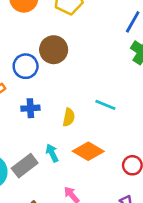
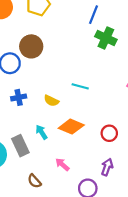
yellow semicircle: (69, 117) -> (51, 101), turned 112
gray rectangle: (25, 166) -> (20, 146), turned -70

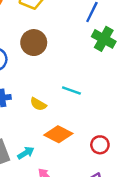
brown circle: (31, 46) -> (34, 43), moved
cyan arrow: (42, 132) -> (26, 153), moved, turned 88

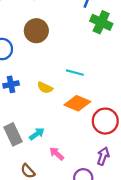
orange diamond: (58, 134) -> (77, 103), moved
red circle: (100, 145) -> (105, 121), size x1.5

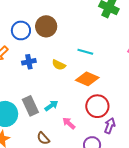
brown circle: (36, 31) -> (46, 26), moved
red circle: (105, 121) -> (97, 106), moved

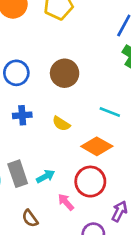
brown circle: (46, 26) -> (65, 73), moved
cyan line: (85, 52) -> (110, 112), moved
red circle: (97, 106) -> (90, 182), moved

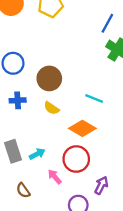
brown circle: (65, 73) -> (49, 78), moved

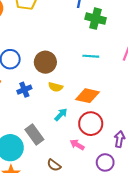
cyan line: (94, 99) -> (91, 56), moved
cyan arrow: (37, 154) -> (61, 115), moved

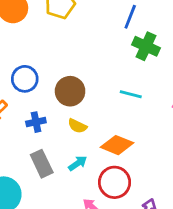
gray rectangle: (34, 134) -> (42, 164), moved

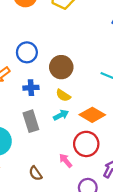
cyan arrow: (78, 163) -> (61, 115), moved

